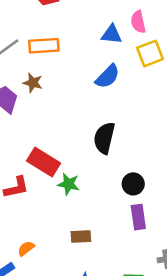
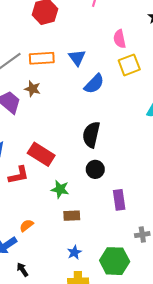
blue triangle: (112, 34) -> (77, 58), moved, turned 48
green star: (69, 184) -> (60, 189), moved
black circle: (133, 184) -> (95, 169), moved

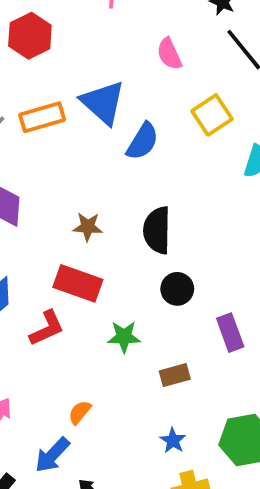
blue triangle: (77, 58) -> (103, 103), size x1.5
yellow square: (129, 65) -> (212, 115), moved
brown star: (33, 89) -> (88, 227), moved
brown rectangle: (72, 216) -> (175, 375), moved

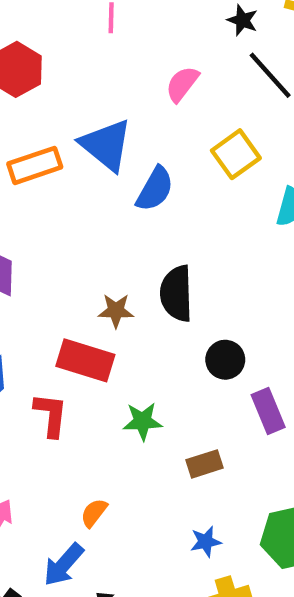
pink semicircle: (169, 54) -> (182, 84), turned 64
brown star: (88, 227) -> (116, 311), moved
black circle: (177, 289) -> (225, 360), moved
red L-shape: (47, 328) -> (51, 415), turned -57
blue star: (173, 441) -> (206, 542), turned 30

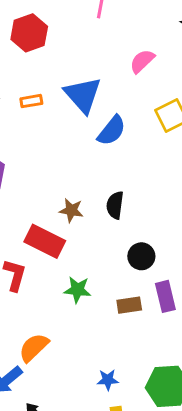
orange rectangle: (35, 165) -> (31, 101), size x0.6
black semicircle: (176, 293) -> (115, 205), size x0.7
brown rectangle: (205, 464) -> (129, 305), moved
orange semicircle: (94, 513) -> (34, 347), size x1.5

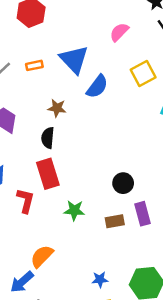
black semicircle: (115, 205) -> (48, 138), moved
brown star: (71, 210) -> (57, 108), moved
red rectangle: (45, 241) -> (48, 174), turned 48

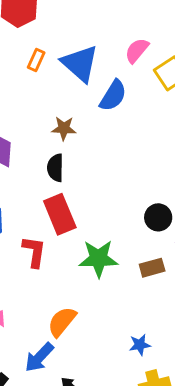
pink semicircle: (119, 32) -> (137, 50), moved
orange rectangle: (34, 65) -> (36, 60), moved, turned -49
green star: (74, 210) -> (98, 259), size x1.4

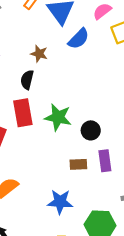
green star: (98, 259) -> (58, 117), moved
blue star: (140, 345) -> (60, 202), moved, size x1.6

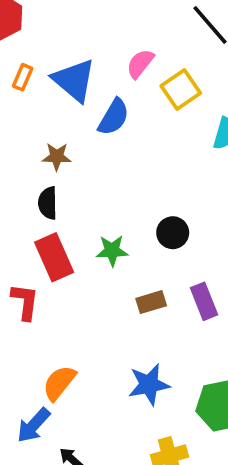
green star: (58, 117) -> (112, 251), size x0.7
black circle: (91, 130) -> (173, 233), moved
brown rectangle: (78, 164) -> (151, 302), moved

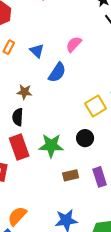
blue triangle: (74, 80) -> (37, 51), size x0.6
yellow square: (181, 90) -> (96, 106), moved
green star: (112, 251) -> (51, 146), size x1.4

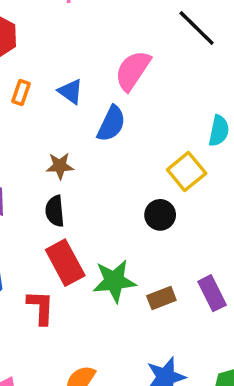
pink semicircle: (74, 44) -> (133, 71), size x1.4
black circle: (85, 138) -> (160, 215), moved
green star: (51, 146) -> (114, 281), moved

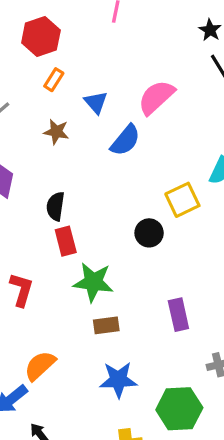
orange rectangle: (21, 93) -> (54, 80), moved
brown star: (60, 166) -> (56, 132), moved
red rectangle: (65, 263) -> (66, 241), moved, size x0.7
brown rectangle: (161, 298) -> (106, 325), moved

